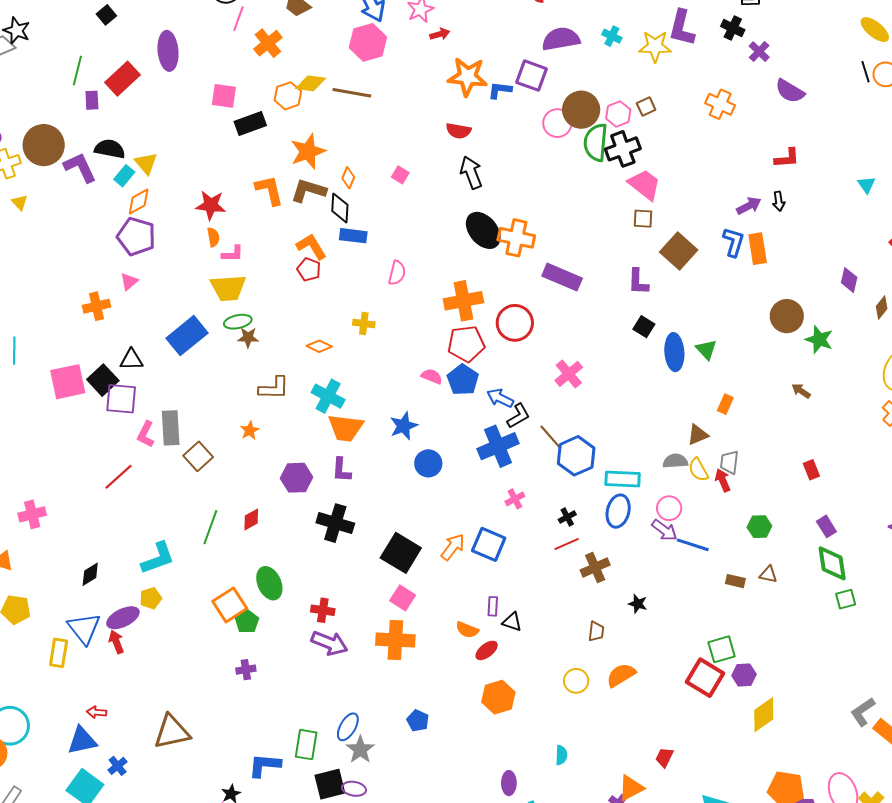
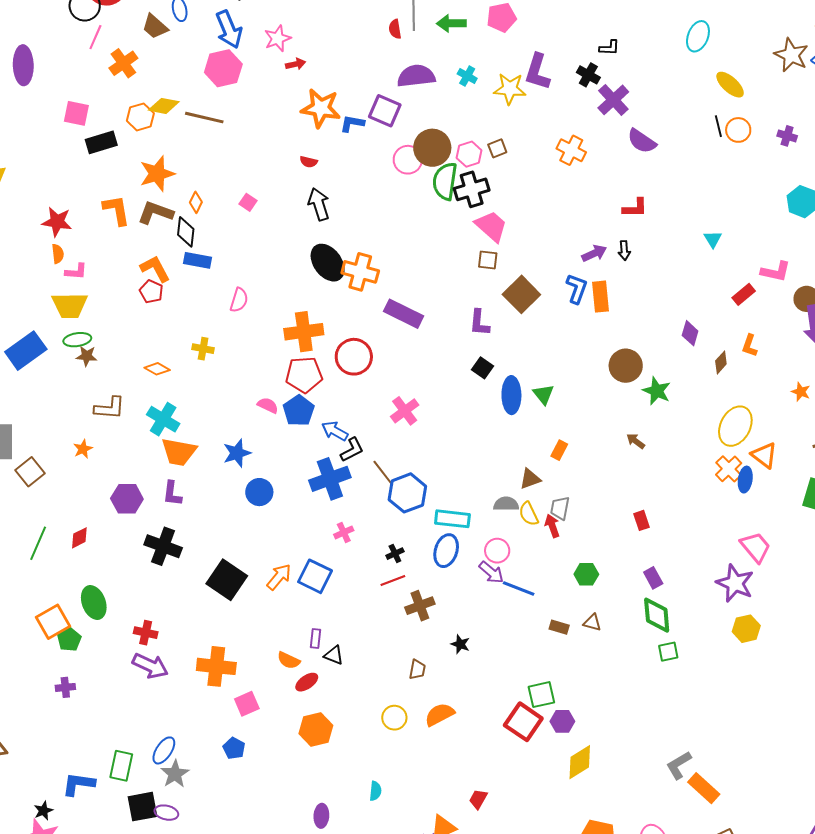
purple cross: (759, 52) -> (613, 100), size x1.5
red semicircle: (458, 131) -> (309, 162), size x0.7
pink square: (403, 598) -> (247, 704), moved, turned 30

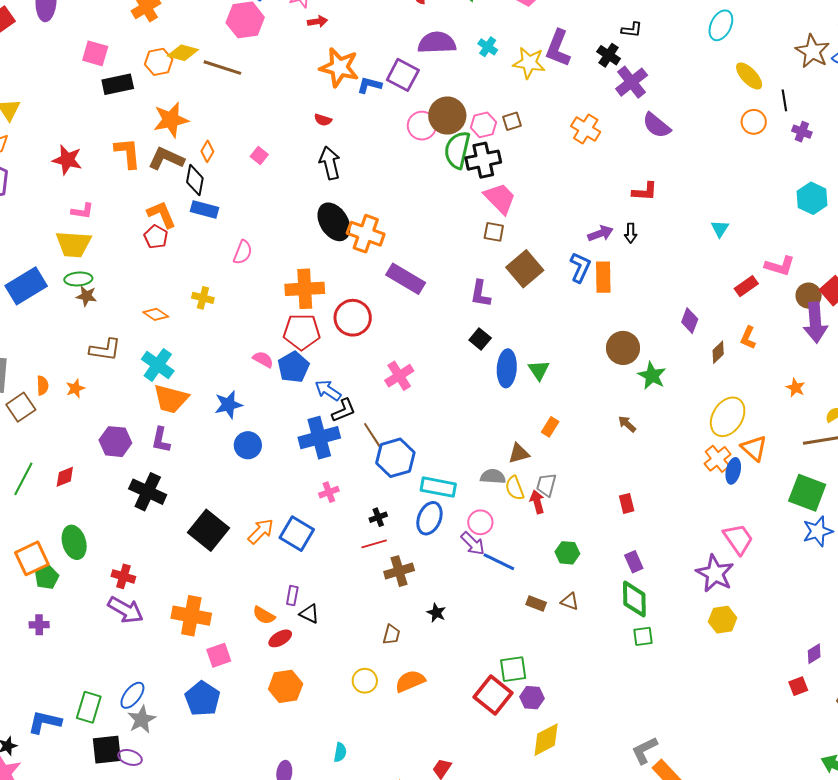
black line: (718, 126) -> (784, 100), moved
orange semicircle: (58, 254) -> (42, 385), moved
blue pentagon: (234, 748) -> (203, 699), size x1.6

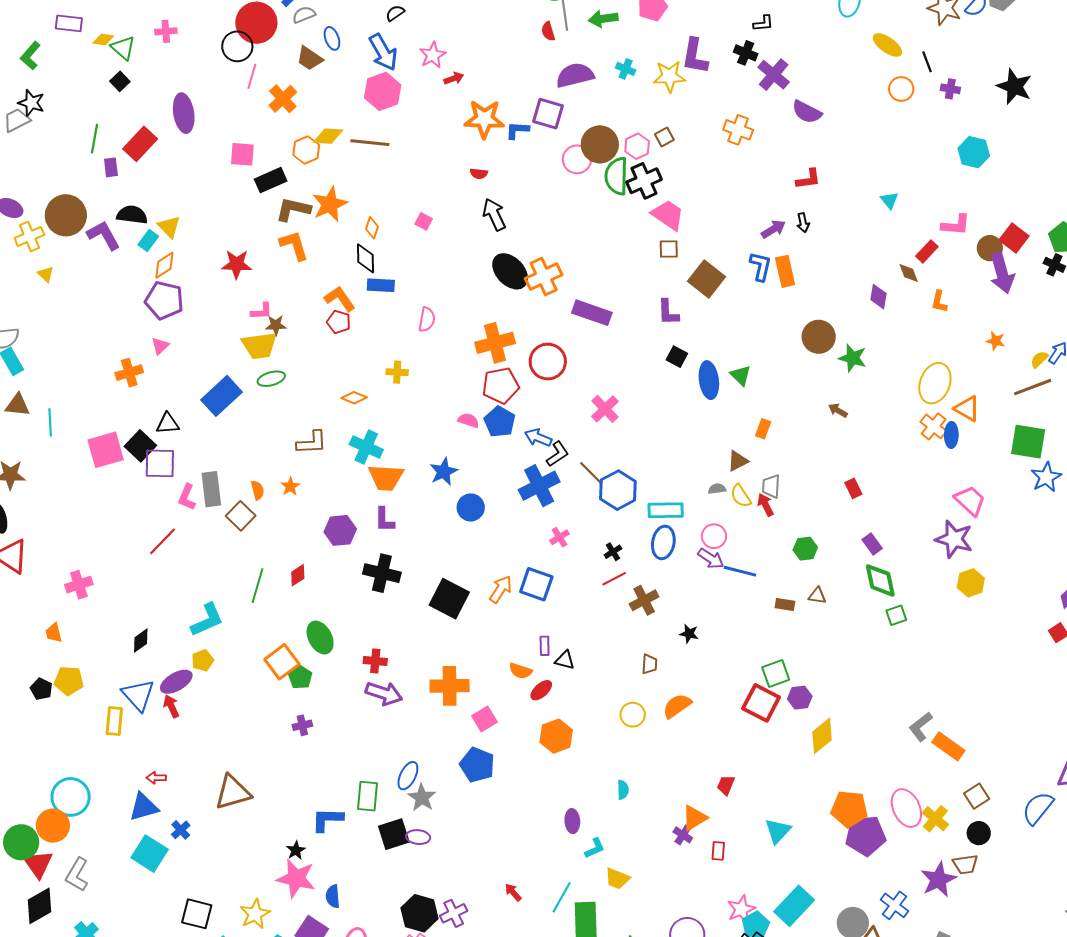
brown L-shape: (166, 159) -> (293, 209), moved
orange cross: (366, 234) -> (544, 277), turned -33
brown star: (86, 296) -> (276, 325), moved
brown diamond: (718, 352) -> (909, 273), moved, turned -55
gray semicircle: (493, 476) -> (717, 489), size x0.7

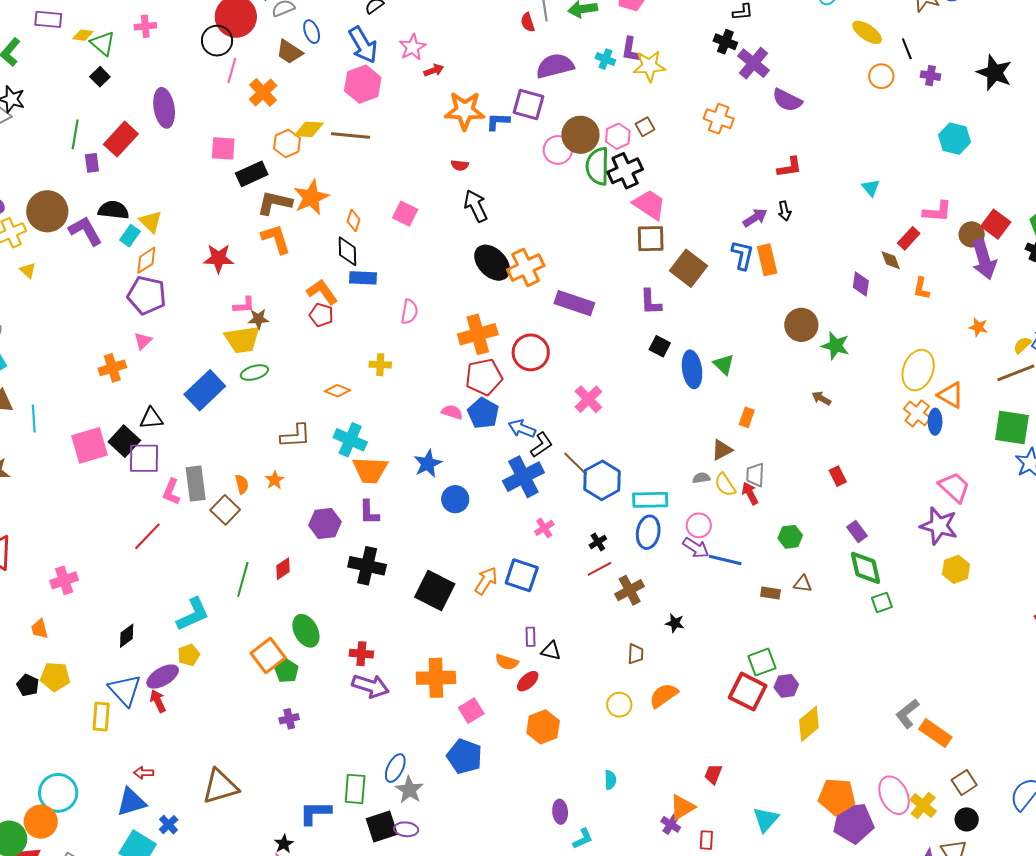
purple L-shape: (695, 56) -> (631, 50), moved, size x0.7
pink square: (424, 221) -> (405, 214), size x1.4
brown square: (669, 249) -> (651, 239), size x1.4

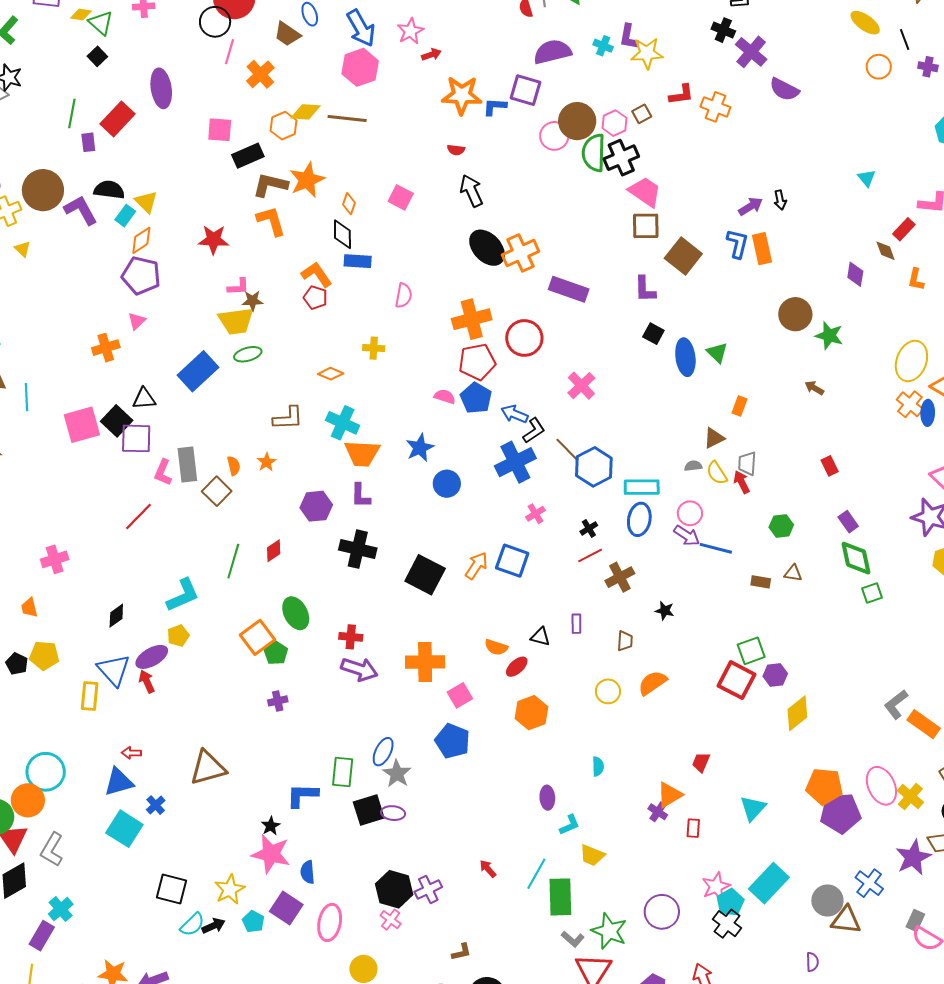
red L-shape: (789, 167) -> (681, 95), moved
purple rectangle: (530, 637) -> (576, 624), moved

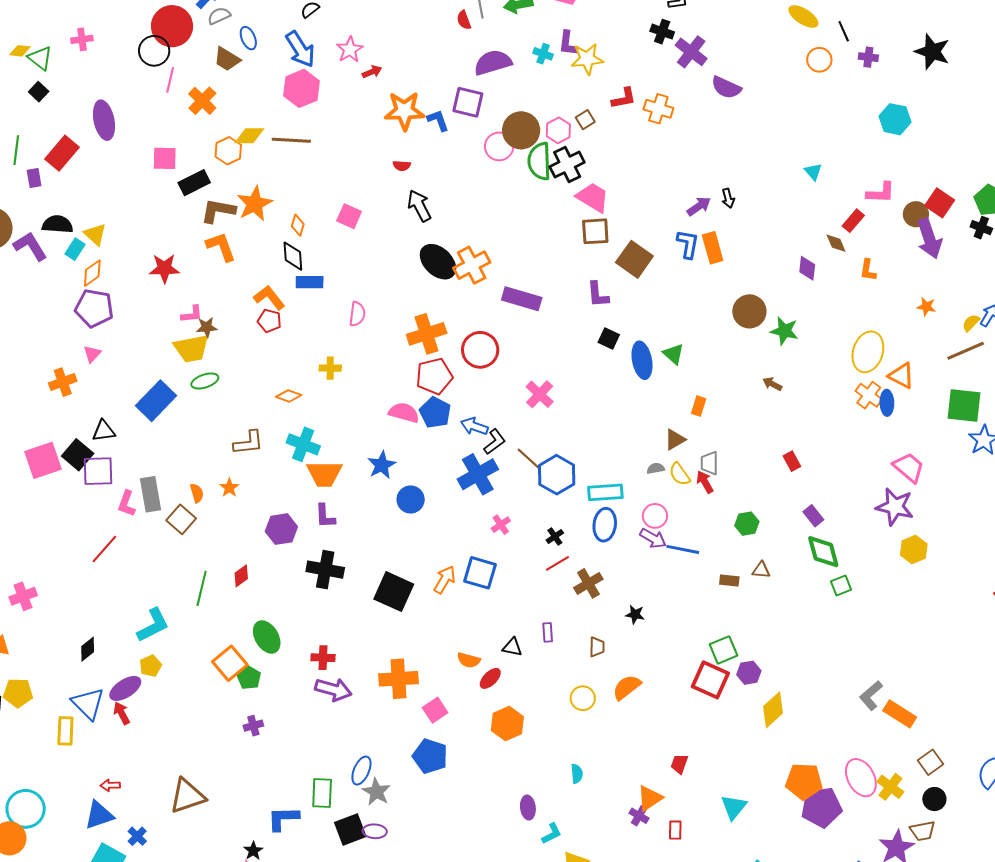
blue L-shape: (495, 107) -> (438, 120), turned 70
pink semicircle: (445, 397) -> (404, 413), size x1.4

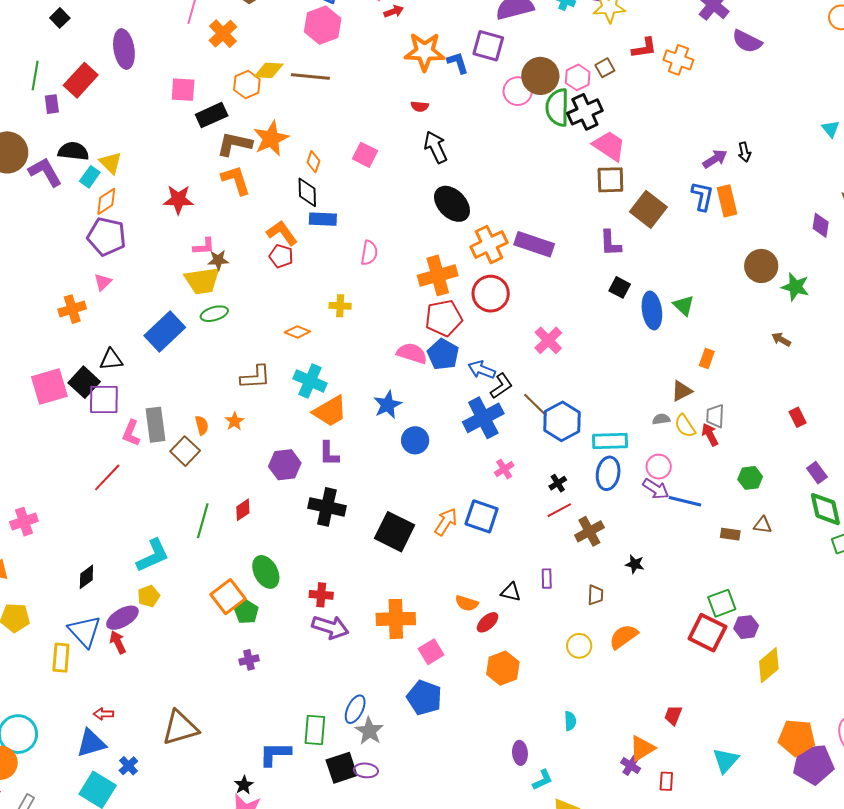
orange cross: (472, 265) -> (489, 245), moved
orange trapezoid: (324, 474) -> (330, 411), turned -33

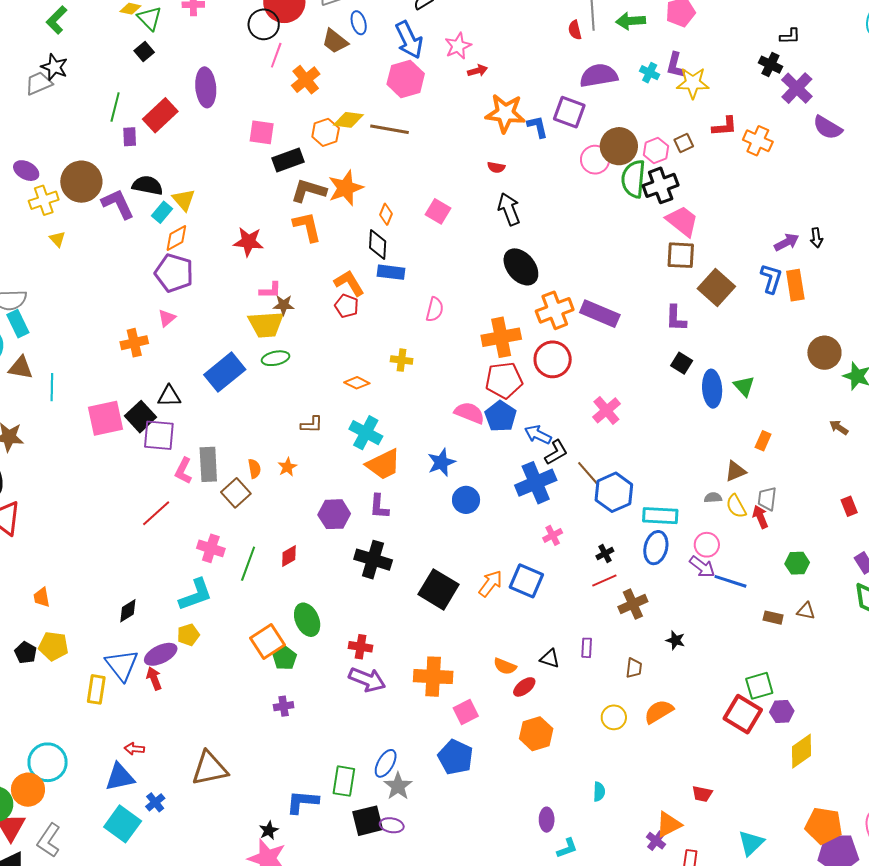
brown L-shape: (255, 377) -> (312, 425), size x0.7
pink cross: (24, 522) -> (211, 548), moved, turned 32
red trapezoid: (673, 715) -> (702, 794), turned -105

